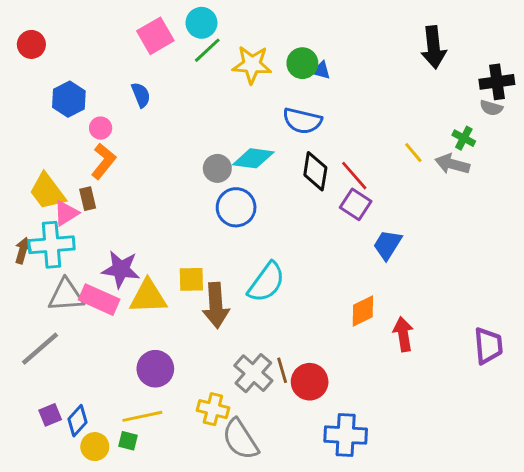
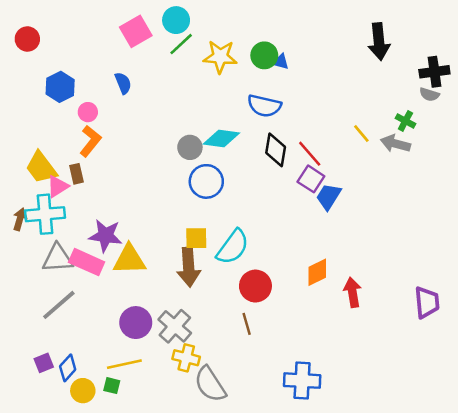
blue trapezoid: (387, 245) -> (329, 197), moved
yellow square: (191, 279) -> (196, 238), moved
gray line: (40, 349) -> (59, 305), moved
gray cross: (253, 373) -> (175, 326), moved
red circle: (310, 382) -> (255, 286), moved

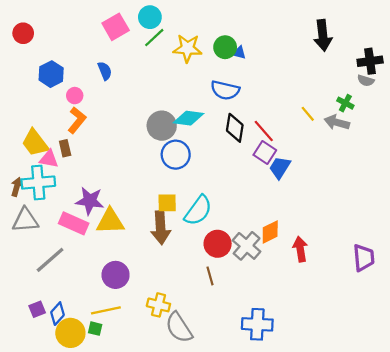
gray circle: (190, 147) -> (162, 126), size x1.4
pink triangle: (58, 186) -> (49, 159), turned 42
gray triangle: (58, 258) -> (25, 220), moved
gray cross: (175, 326) -> (247, 246), moved
yellow circle: (83, 391) -> (70, 333), size x1.4

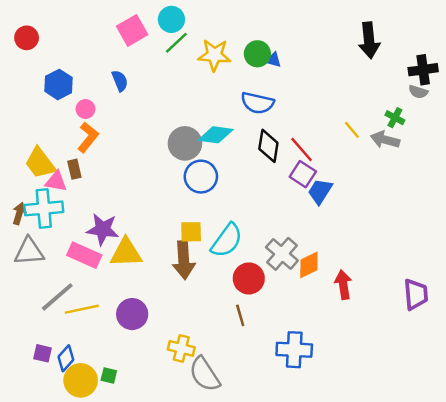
gray cross: (247, 246) -> (282, 254), moved
purple square: (37, 309) -> (43, 353), turned 35
yellow line: (106, 310) -> (82, 309), moved
blue cross: (257, 324) -> (294, 350), moved

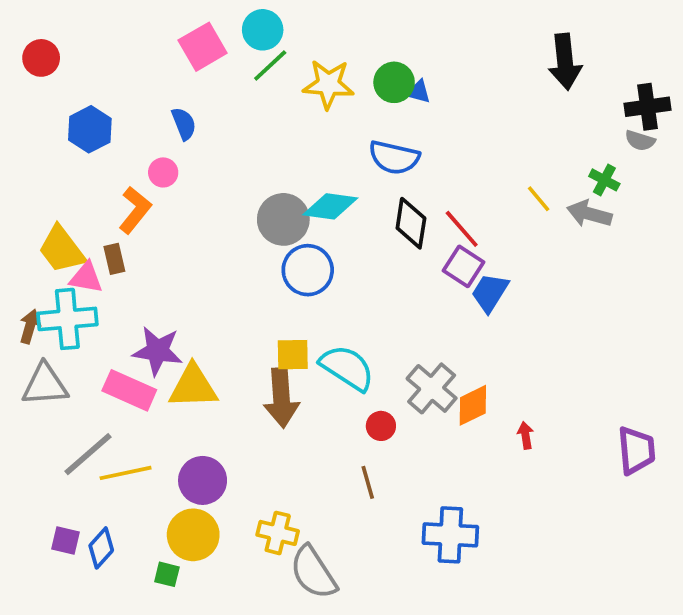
pink circle: (85, 109) -> (163, 172), moved
cyan semicircle: (227, 240) -> (347, 368), turned -93
red circle: (249, 278) -> (381, 426), size x0.6
red arrow: (343, 285) -> (525, 435), size x0.6
yellow circle: (81, 380) -> (193, 535), moved

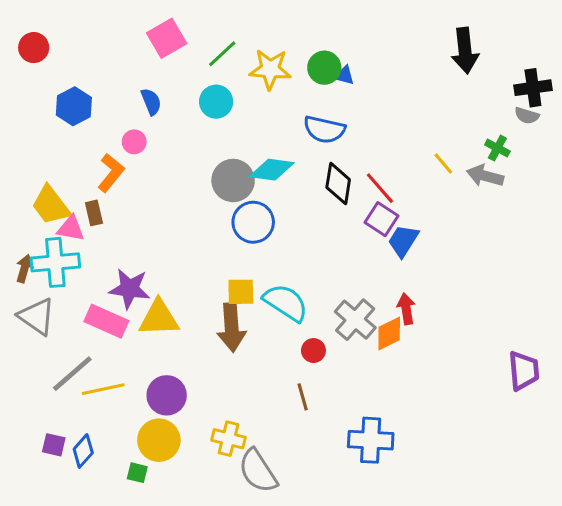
cyan circle: (263, 30) -> (216, 102), moved
gray triangle: (45, 385) -> (37, 317), turned 39
red arrow: (525, 435) -> (406, 309), moved, size x1.4

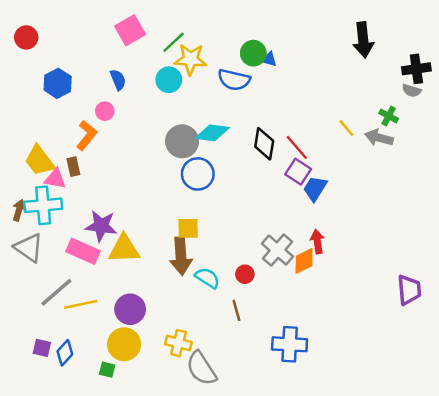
yellow star: (270, 69) -> (191, 59), moved
blue semicircle: (324, 129) -> (234, 80), moved
cyan semicircle: (286, 303) -> (207, 278), moved, size x0.7

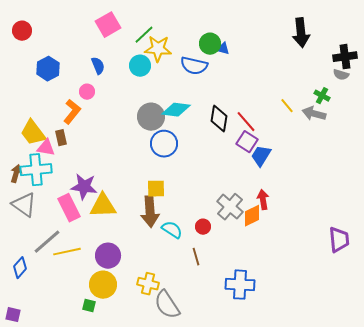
pink rectangle: (83, 251) -> (69, 208), turned 40
purple square: (42, 348) -> (13, 315), moved
blue diamond: (65, 353) -> (20, 268), moved

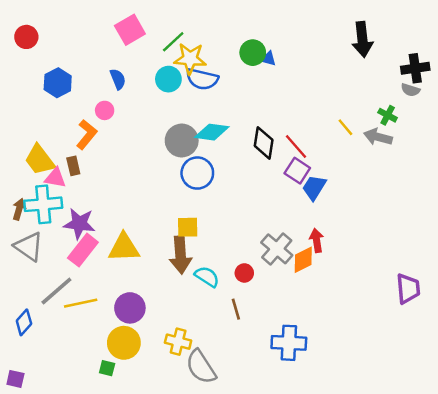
blue semicircle: (194, 66) -> (202, 79), moved
purple star: (84, 187) -> (79, 224), moved
pink rectangle: (69, 208) -> (83, 250), turned 64

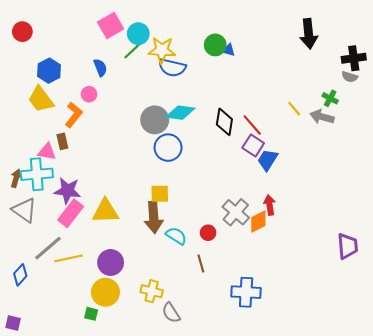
green line: (173, 42) -> (133, 50), moved
cyan circle: (168, 79) -> (138, 34), moved
yellow trapezoid: (40, 160) -> (41, 99), moved
gray semicircle: (201, 367) -> (171, 313), size x0.7

